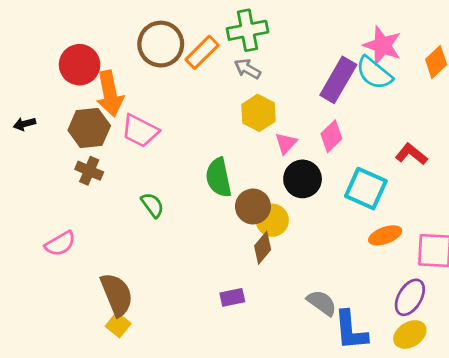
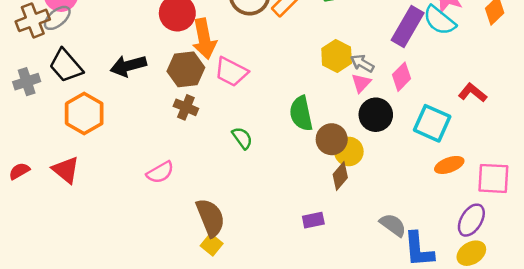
gray arrow: (247, 69) -> (362, 63), moved
black arrow: (24, 124) -> (128, 66), size x1.8

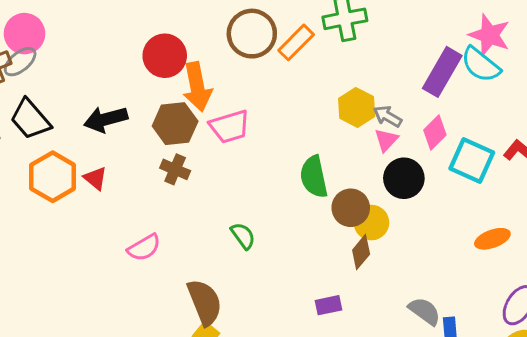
pink trapezoid: (231, 72) -> (230, 127), turned -44
cyan square: (432, 123) -> (472, 161), moved
green semicircle: (242, 138) -> (243, 236), moved
red triangle: (66, 170) -> (95, 178), moved, size x0.7

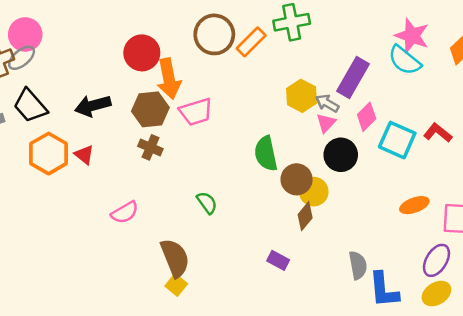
purple rectangle: (442, 72) -> (353, 77), moved
purple rectangle: (329, 305) -> (278, 260), turned 40
gray semicircle: (425, 311) -> (358, 265), turned 44

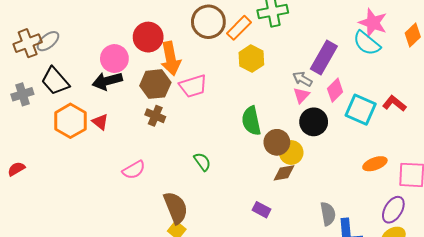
pink circle: (25, 34) -> (114, 59), moved
yellow hexagon: (301, 96) -> (251, 59), moved
brown diamond: (305, 216) -> (284, 173), turned 40

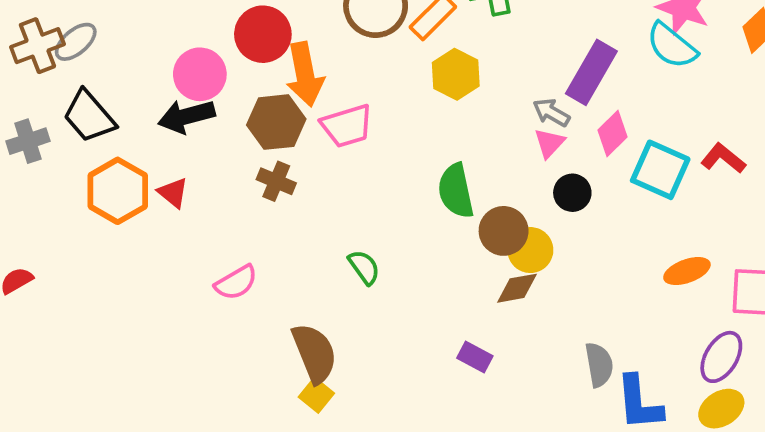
black circle: (314, 122) -> (572, 193), size x0.7

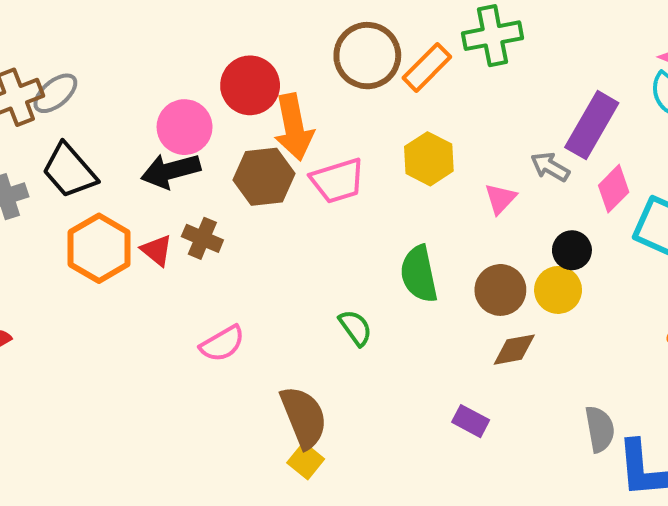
yellow hexagon: (456, 74) -> (429, 159), moved
pink triangle: (549, 143) -> (500, 199), moved
brown cross: (276, 181) -> (202, 238), moved
green semicircle: (456, 191) -> (419, 274), moved
yellow circle: (530, 250) -> (558, 290), moved

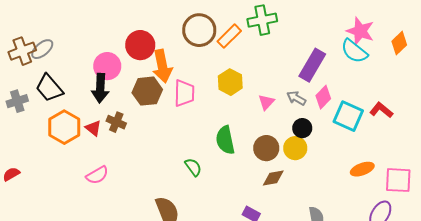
gray arrow: (550, 167) -> (296, 98), moved
black arrow: (171, 171) -> (100, 88), turned -72
pink trapezoid: (337, 181) -> (184, 93), turned -72
pink semicircle: (222, 344) -> (97, 175), moved

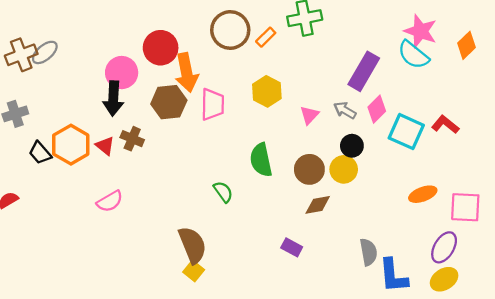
orange rectangle: (229, 36) -> (266, 37), size x0.7
black trapezoid: (49, 88) -> (40, 153), moved, size x0.7

